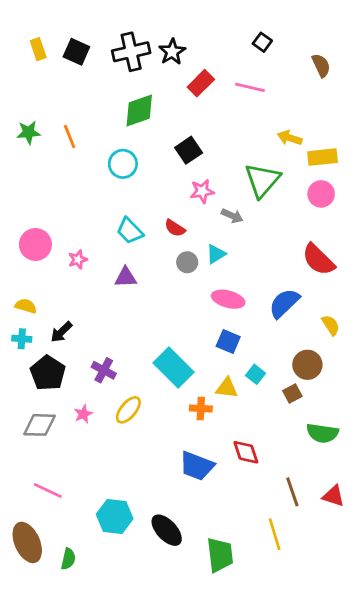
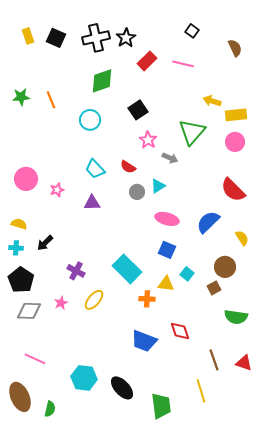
pink star: (202, 191) -> (148, 140), turned -30
black pentagon: (48, 373) -> (21, 280), moved

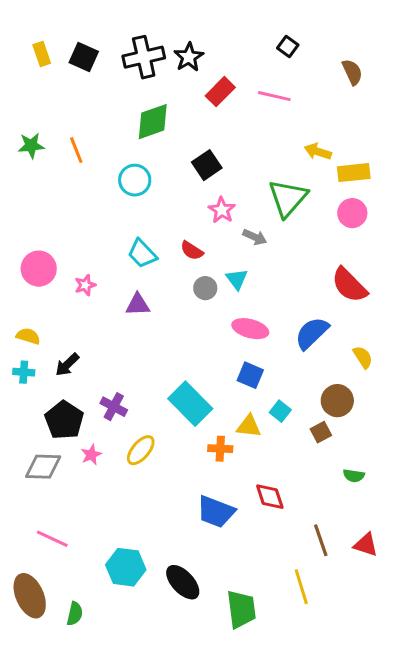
cyan triangle: (158, 186) -> (237, 279), turned -35
black pentagon: (21, 280) -> (64, 420), moved
green semicircle: (236, 317) -> (354, 476), size x0.6

